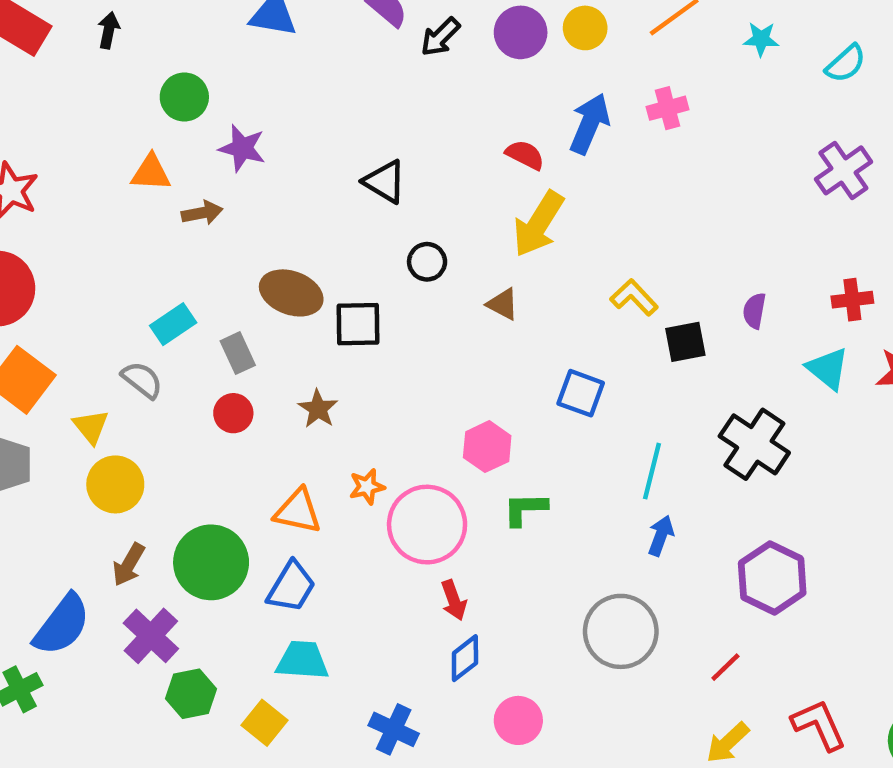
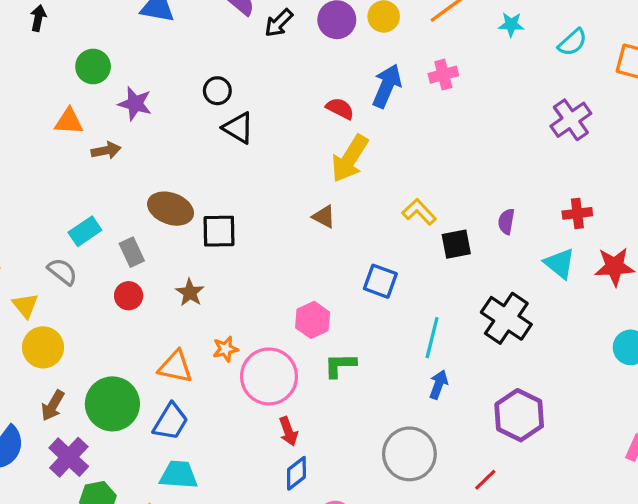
black circle: (427, 262) -> (217, 91), moved

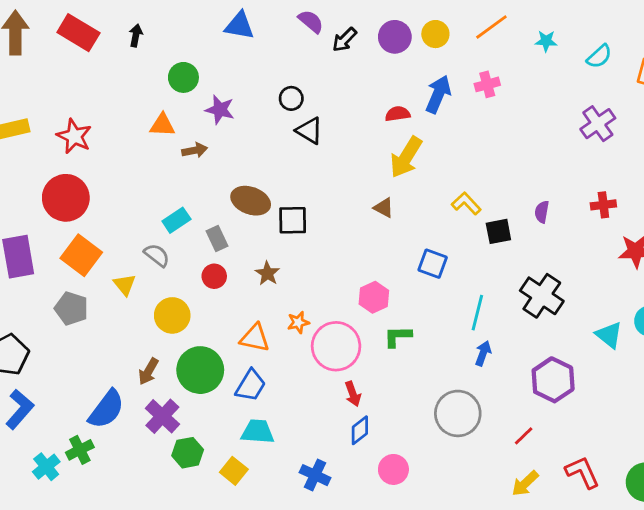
red semicircle: (340, 108) -> (398, 114), turned -35
cyan triangle: (560, 263) -> (609, 335), moved
yellow circle: (43, 347) -> (172, 315), moved

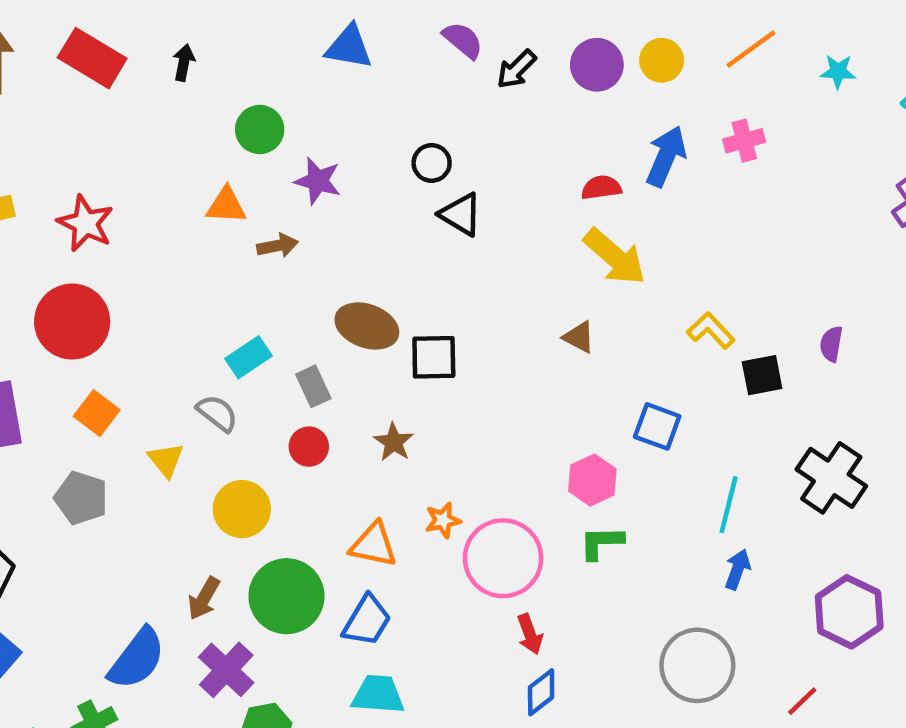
yellow arrow: (406, 157) -> (615, 257), turned -81
orange square: (81, 255) -> (97, 413), size x0.7
pink hexagon: (374, 297) -> (592, 480), moved

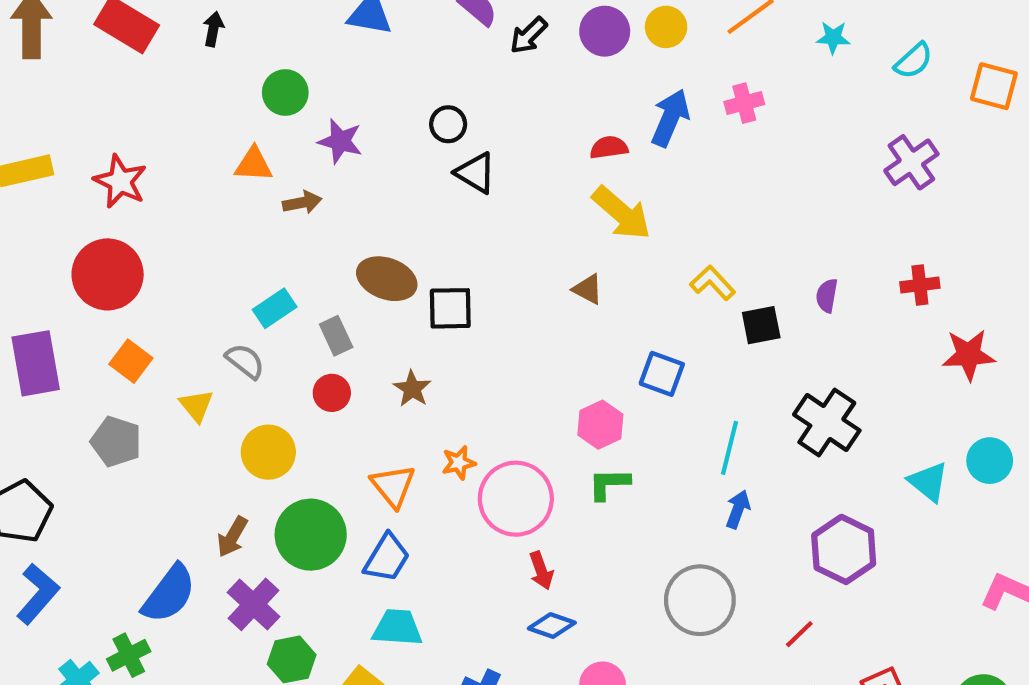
orange triangle: (374, 545) -> (393, 486), turned 39
blue diamond: (541, 692) -> (552, 626), turned 57

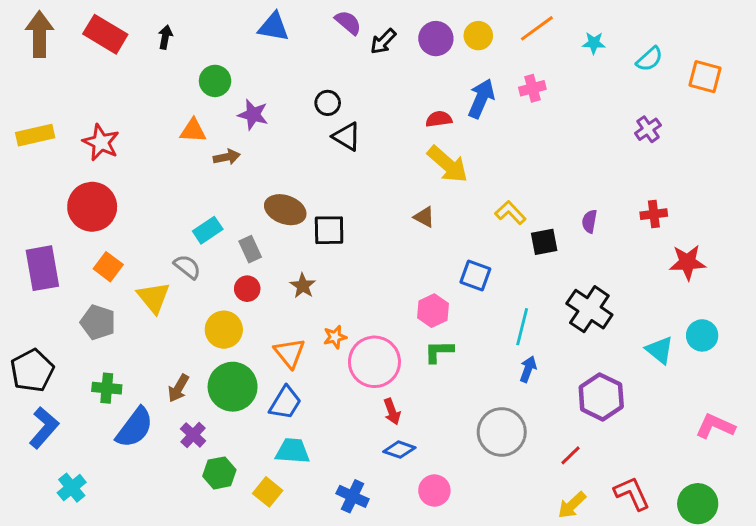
purple cross: (911, 162) -> (648, 129), size x0.7
yellow triangle: (196, 406) -> (154, 297), size x1.4
yellow circle: (268, 452) -> (224, 330), moved
purple cross: (254, 604) -> (193, 435), size x0.7
green cross: (129, 655) -> (107, 388), moved, turned 32

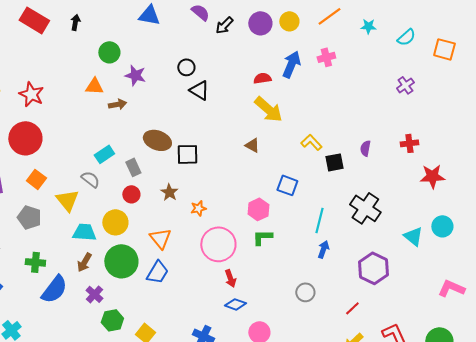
orange star: (335, 337) -> (198, 208), moved
gray circle: (502, 432) -> (305, 292), size x0.6
cyan trapezoid: (293, 451) -> (84, 232), moved

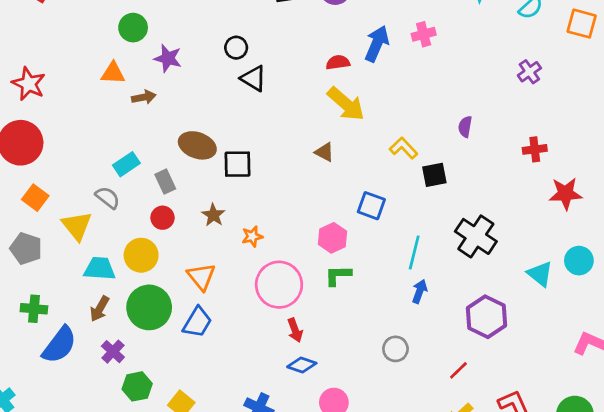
purple semicircle: (365, 148) -> (465, 127), moved

